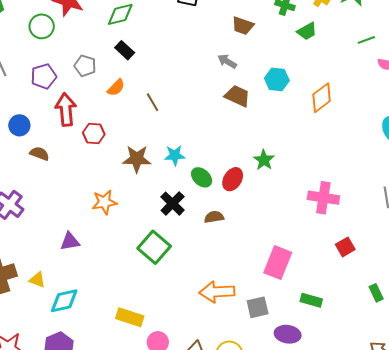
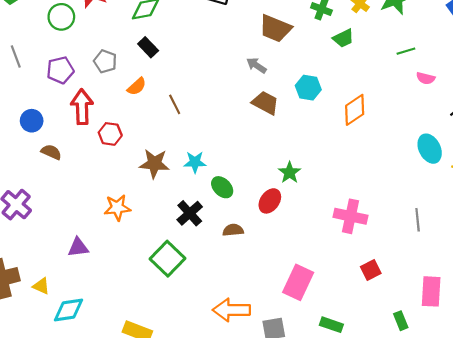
brown trapezoid: (243, 26) -> (275, 28), size x1.4
red ellipse: (233, 179) -> (270, 201), moved

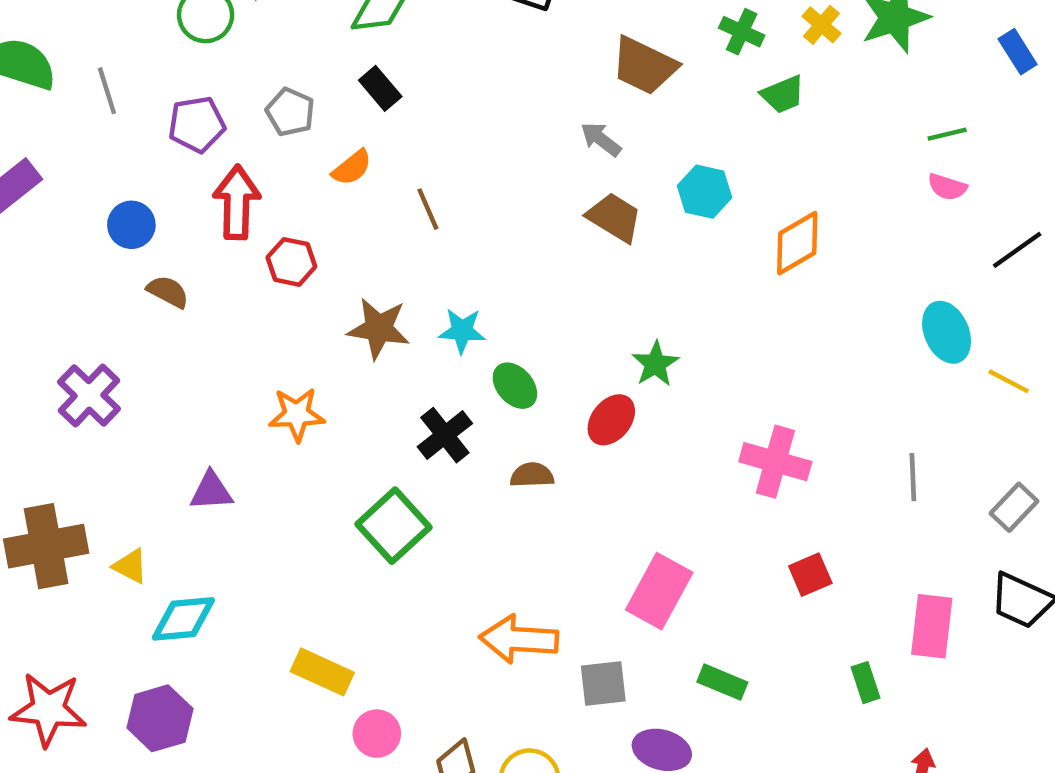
green line: (406, 51) -> (947, 134), moved

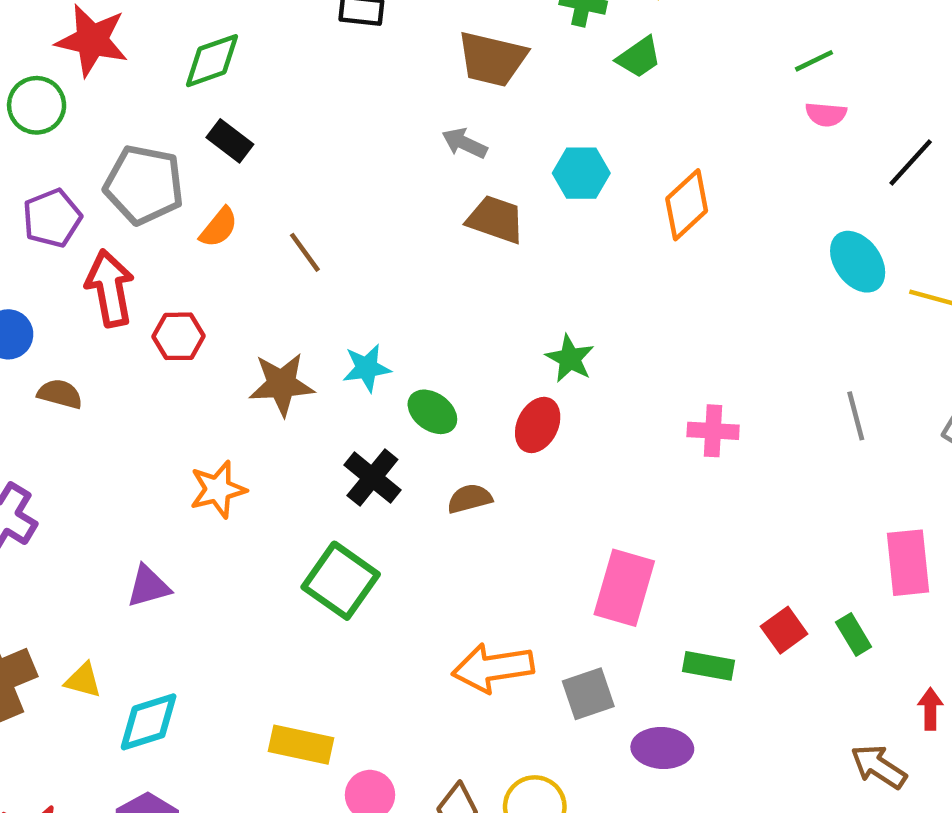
gray pentagon: (290, 112) -> (144, 185), size x1.6
pink cross: (775, 462) -> (713, 431), size x0.7
red square: (810, 575) -> (784, 630), moved

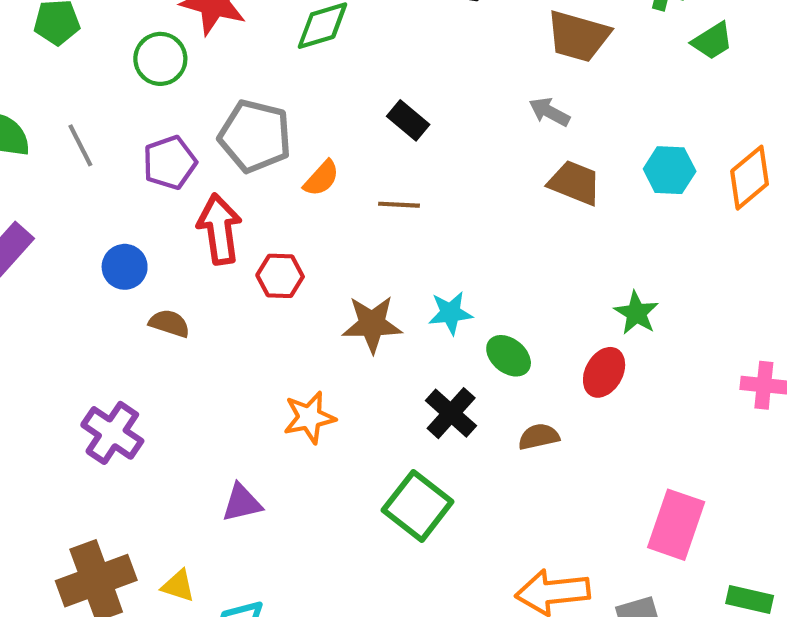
black rectangle: (230, 141) -> (408, 120), moved
cyan hexagon: (581, 173) -> (670, 170), moved
brown line: (305, 252) -> (399, 205), turned -54

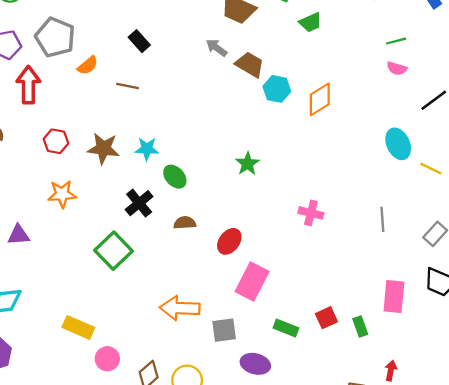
brown trapezoid: (575, 183) -> (250, 65), moved
red hexagon: (280, 276) -> (56, 141), moved
red ellipse: (604, 372) -> (229, 241), moved

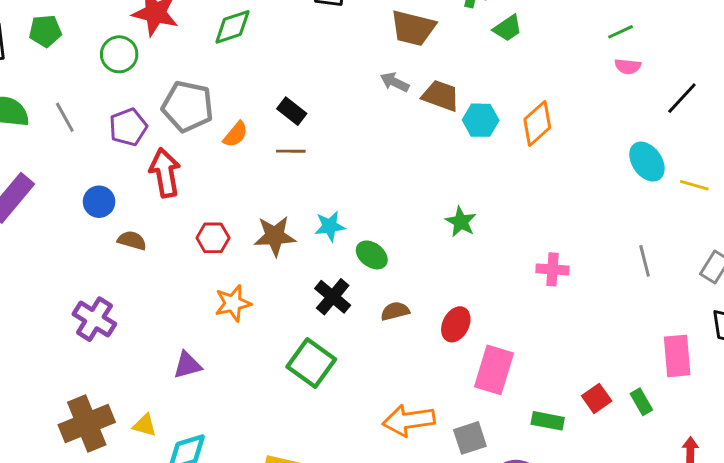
black rectangle: (139, 41) -> (292, 111), moved

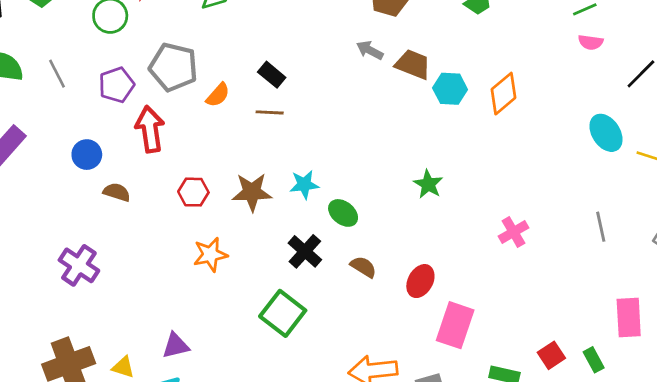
pink cross: (552, 269) -> (513, 232), turned -36
brown semicircle: (395, 311) -> (363, 267), turned 44
purple triangle: (187, 365) -> (176, 346), moved

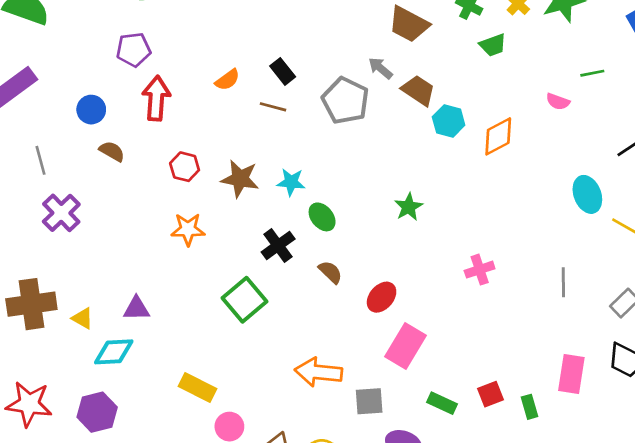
pink semicircle: (591, 42) -> (558, 102), moved
gray pentagon: (173, 67) -> (345, 101), moved
gray line: (57, 74) -> (40, 160), moved

